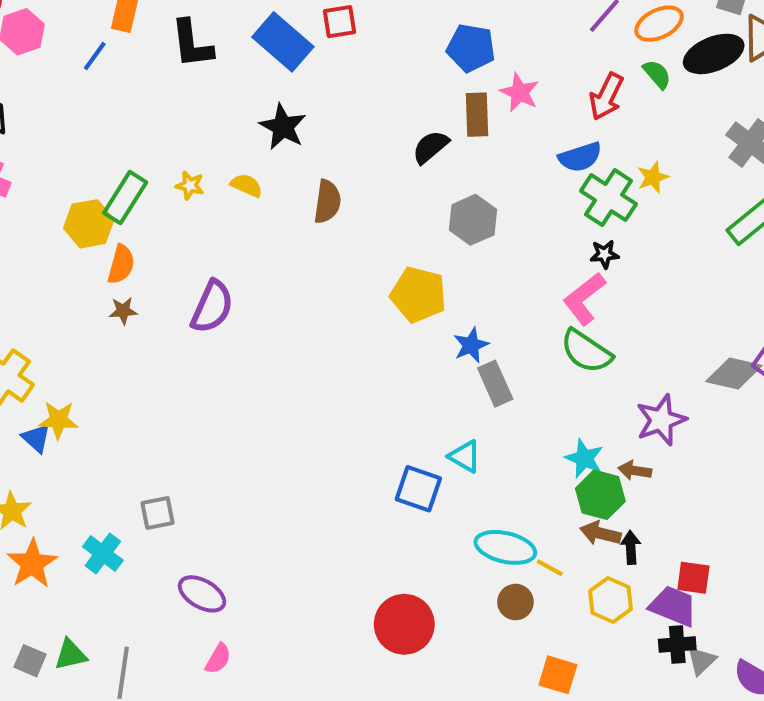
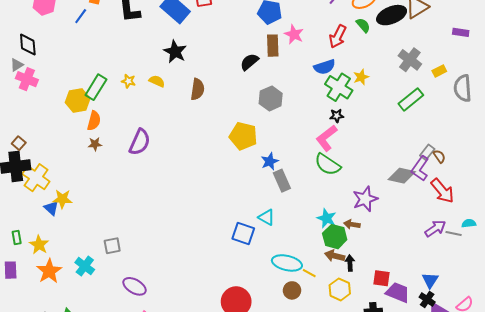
purple trapezoid: (673, 606) -> (398, 292), moved

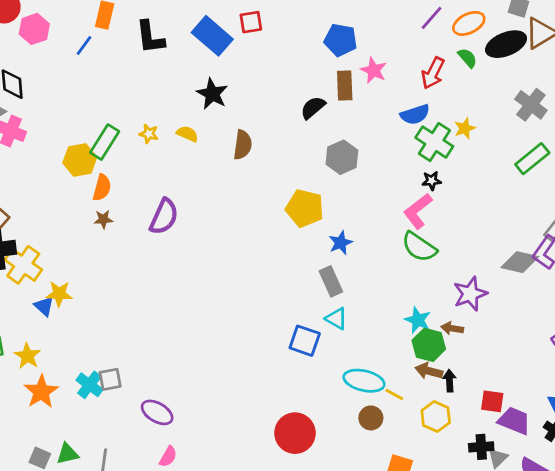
gray rectangle: (282, 181) -> (331, 281), moved
gray square: (112, 246) -> (110, 379), moved

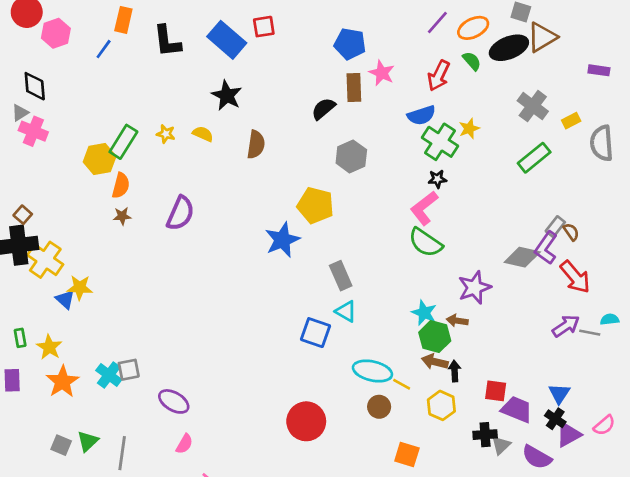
blue star: (341, 243) -> (282, 240), moved, size x1.5
green triangle: (67, 454) -> (88, 441), turned -30

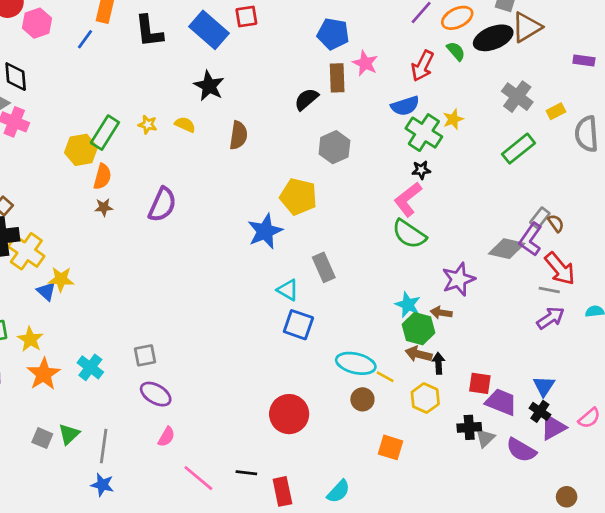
cyan triangle: (346, 311) -> (288, 290), moved
gray line: (590, 333) -> (549, 290), moved
gray square: (129, 370) -> (145, 355), moved

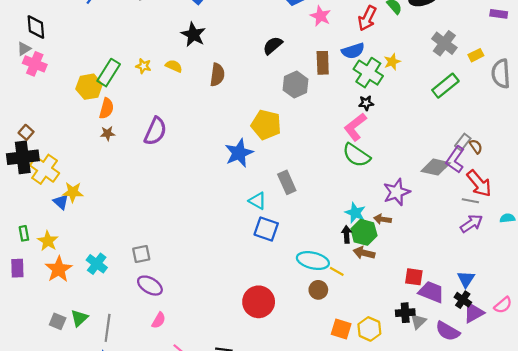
brown rectangle: (337, 78) -> (323, 63), moved
black arrow: (439, 363) -> (347, 234), moved
yellow hexagon: (425, 398) -> (369, 329), moved

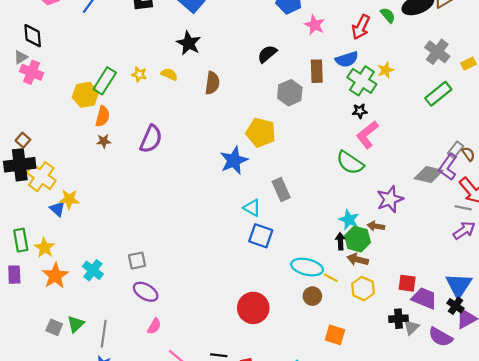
pink L-shape: (355, 127) -> (367, 135), moved
green rectangle: (24, 233) -> (21, 240), size x1.5
blue triangle: (466, 279) -> (459, 285), size x1.5
yellow hexagon: (369, 329) -> (363, 289), moved

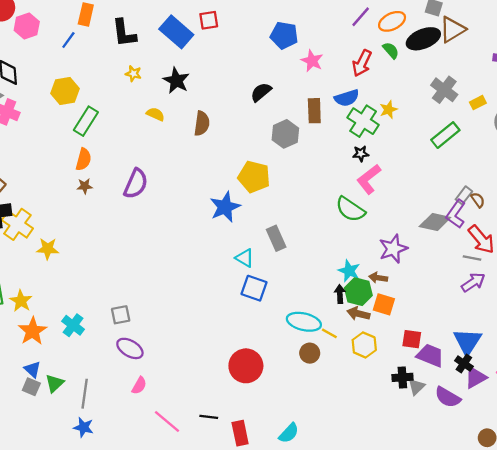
yellow star: (139, 74) -> (133, 74), moved
yellow hexagon: (85, 95) -> (65, 91), moved
blue triangle: (57, 209) -> (32, 369), moved
orange square: (335, 335) -> (384, 304), moved

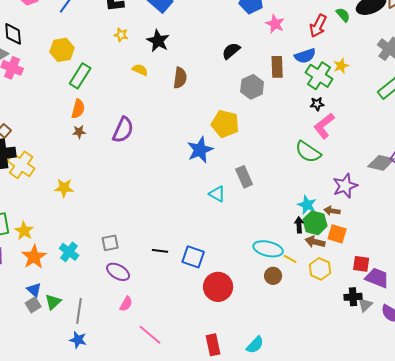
yellow star: (48, 249) -> (64, 188), moved
blue square: (254, 288) -> (193, 257), moved
gray square: (31, 387) -> (33, 305), turned 35
black line: (209, 417) -> (160, 251), moved

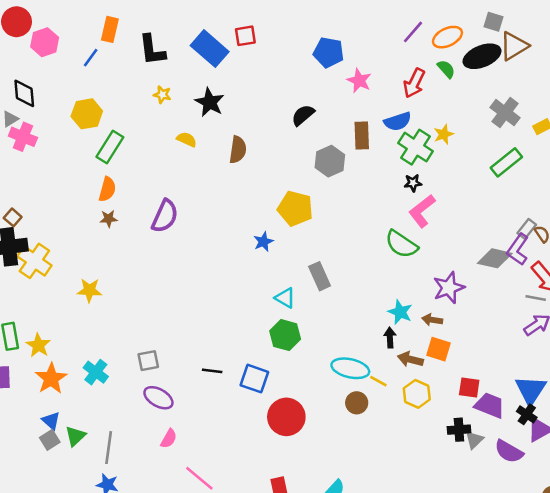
blue star: (200, 150) -> (263, 242), size x0.6
green hexagon: (315, 223) -> (285, 335), moved

